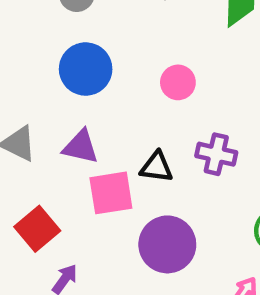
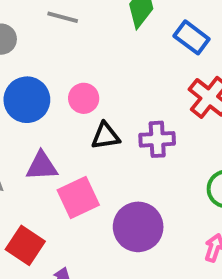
pink circle: (178, 82) -> (84, 98), moved
black triangle: (157, 167) -> (106, 136), moved

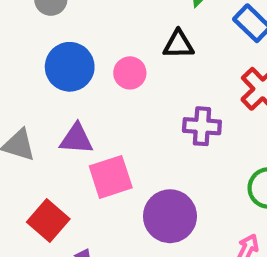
black triangle: (106, 136) -> (178, 44), moved

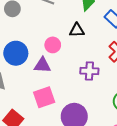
blue circle: (70, 67) -> (16, 53), moved
purple triangle: (76, 139) -> (42, 65), moved

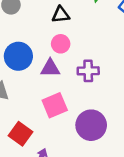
black triangle: (77, 30) -> (61, 15), moved
purple cross: (89, 71) -> (88, 71), moved

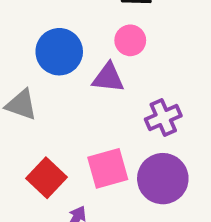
purple cross: (88, 71) -> (163, 117), moved, turned -30
pink square: (55, 105) -> (108, 168), moved

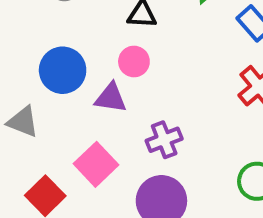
pink square: (108, 168) -> (96, 164), moved, turned -30

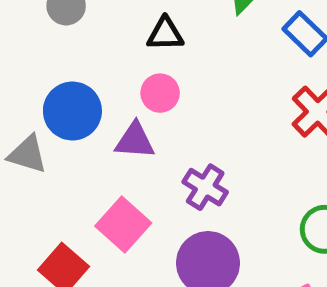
gray triangle: (23, 122) -> (27, 154), moved
purple cross: (164, 140) -> (205, 187), turned -32

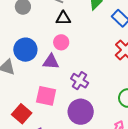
pink square: (123, 224) -> (46, 96), turned -30

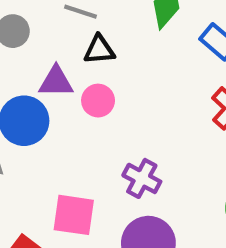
purple triangle: (51, 62) -> (56, 82), moved

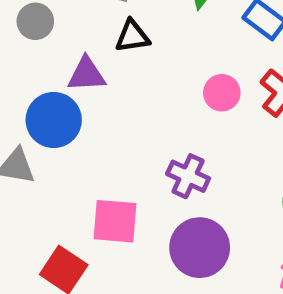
pink circle: (98, 101) -> (222, 93), moved

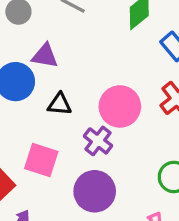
black triangle: (132, 36) -> (60, 104), moved
pink circle: (222, 93) -> (120, 106), moved, size x1.6

